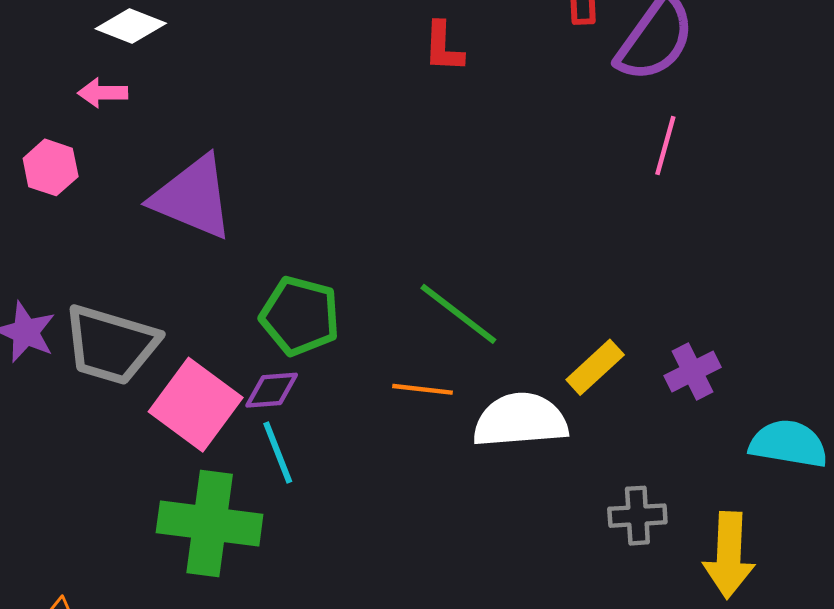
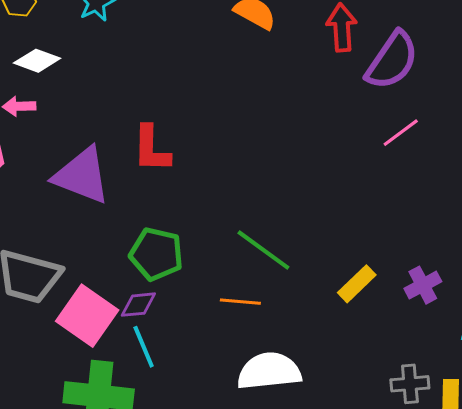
red L-shape: (443, 47) -> (151, 149), moved, size x1.4
pink line: (665, 145) -> (401, 133), turned 39
white semicircle: (520, 420) -> (269, 371), moved
gray cross: (637, 516) -> (410, 384), moved

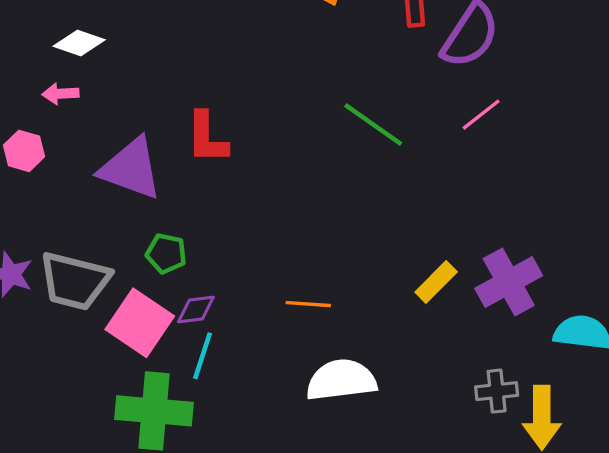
green line: (263, 250) -> (373, 124), moved
green pentagon: (156, 254) -> (166, 253), moved, size x0.7
purple cross: (423, 285) -> (509, 282), size x1.6
cyan line: (144, 347) -> (202, 356), turned 42

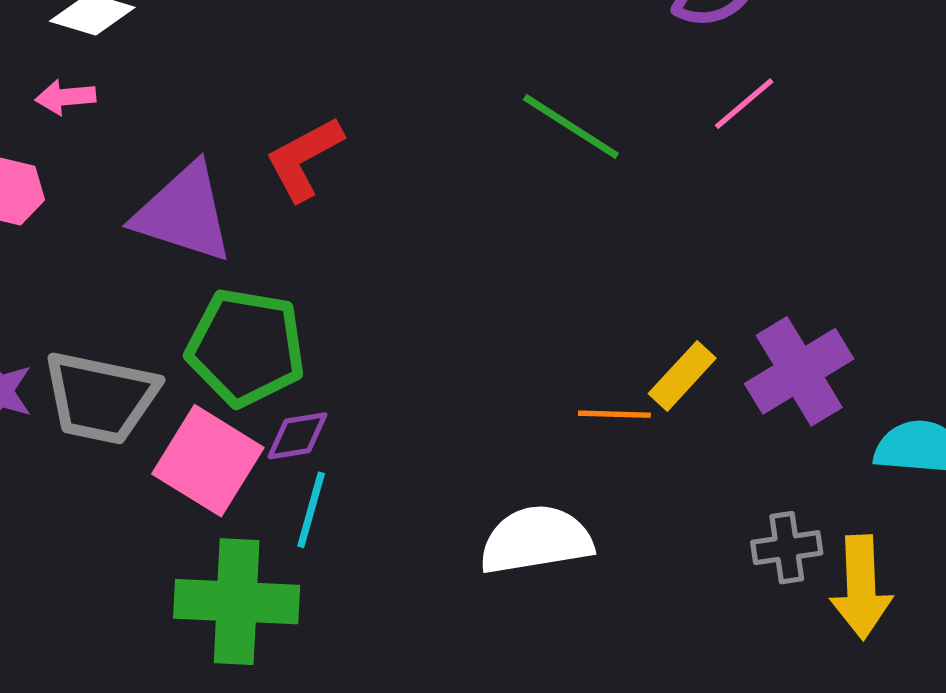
red L-shape: (207, 138) -> (304, 159), turned 64
green pentagon: (166, 253) -> (246, 347), size x1.8
orange line: (308, 304) -> (614, 414), moved

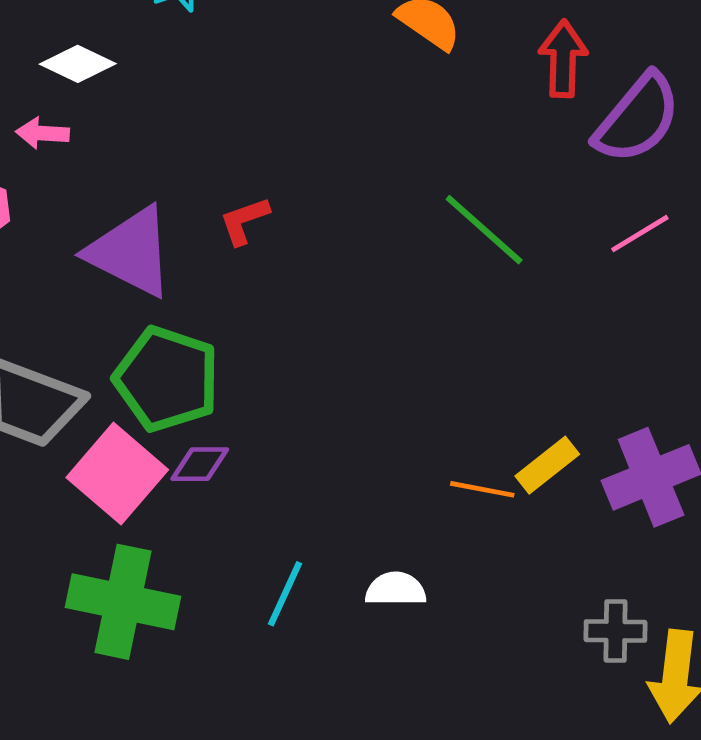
red L-shape: (304, 159) -> (244, 221), size x0.7
cyan line: (311, 510) -> (285, 594), moved
white semicircle: (536, 540) -> (396, 589), size x0.6

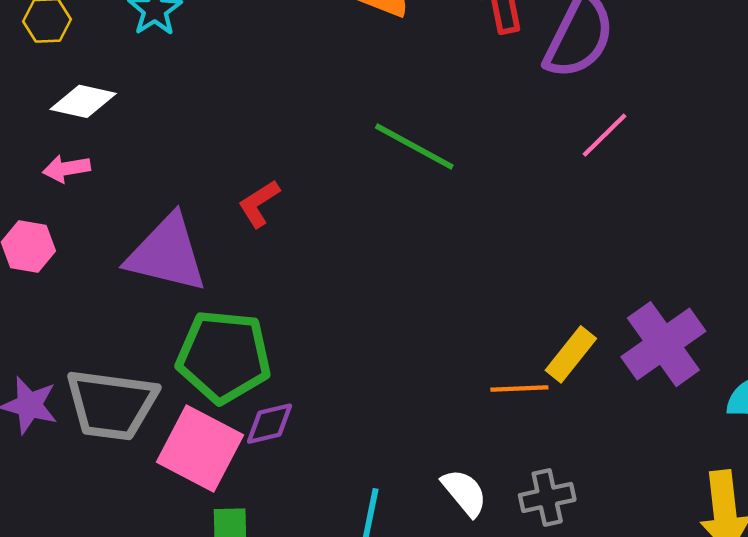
green line: (484, 230) -> (414, 146), moved
white semicircle: (396, 589) -> (464, 493), turned 64
gray cross: (615, 631) -> (547, 497), moved

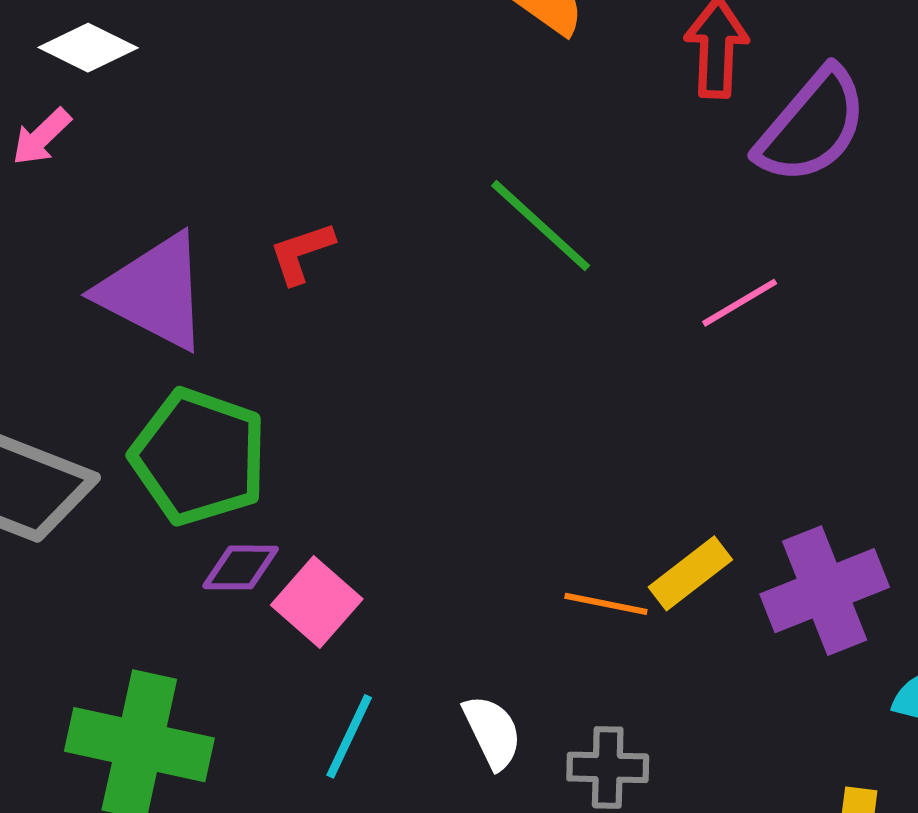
pink line: (604, 135) -> (740, 303), moved
pink arrow: (66, 168) -> (41, 137), turned -48
pink square: (200, 448) -> (317, 602), moved, size x0.7

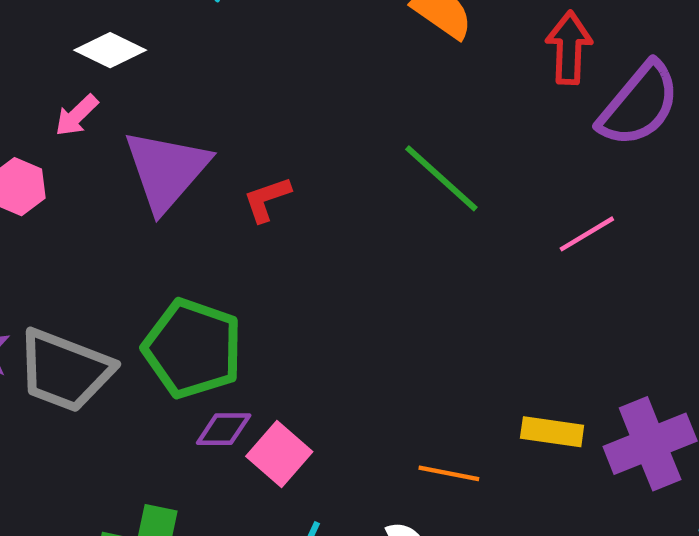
purple triangle: (154, 292) -> (166, 170), moved, turned 44
yellow rectangle: (690, 573) -> (552, 432), turned 46
orange line: (606, 604) -> (449, 473), moved

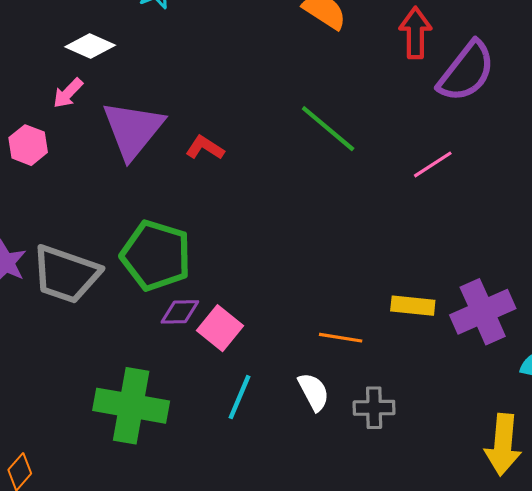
red L-shape: (267, 199) -> (205, 148), turned 54

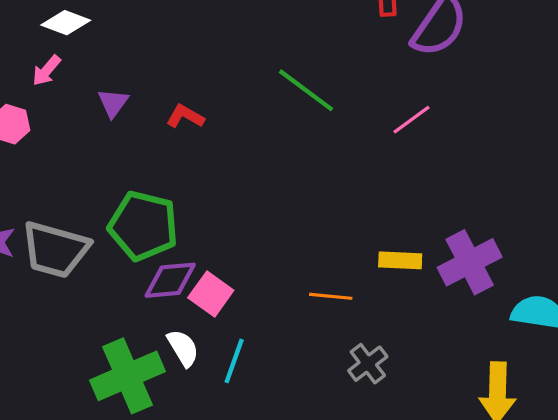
purple triangle: (133, 130) -> (113, 103), size x0.5
purple diamond: (180, 312) -> (170, 280), size x1.4
white semicircle: (314, 392) -> (183, 348), moved
green cross: (131, 406) -> (127, 376), turned -30
gray cross: (374, 408) -> (368, 364), turned -33

